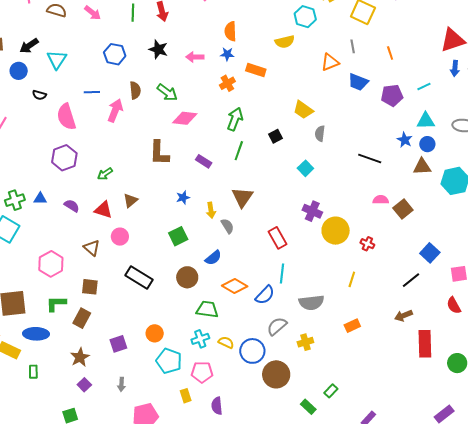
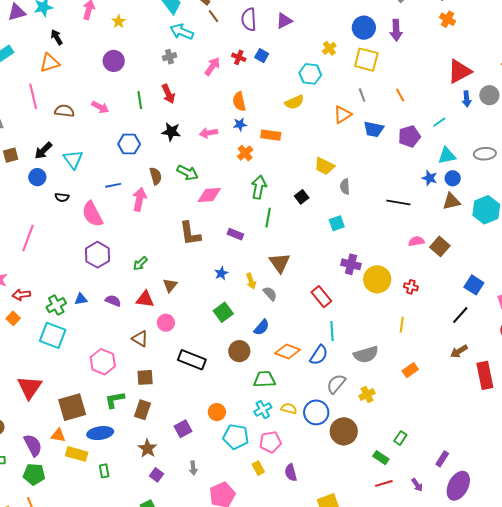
cyan square: (305, 168) -> (337, 223), turned 35

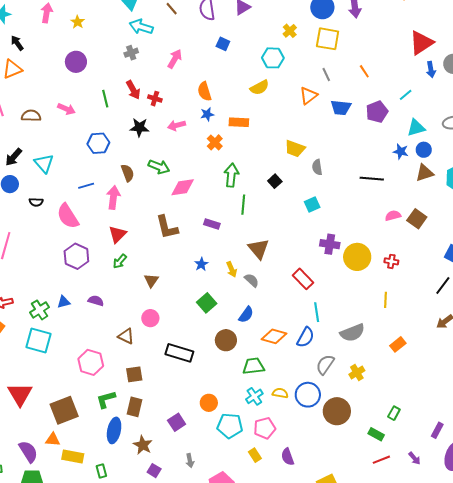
red cross: (239, 57) -> (155, 99), moved
red triangle: (145, 299) -> (117, 234), moved, turned -48
blue ellipse: (100, 433) -> (114, 430), moved, turned -65

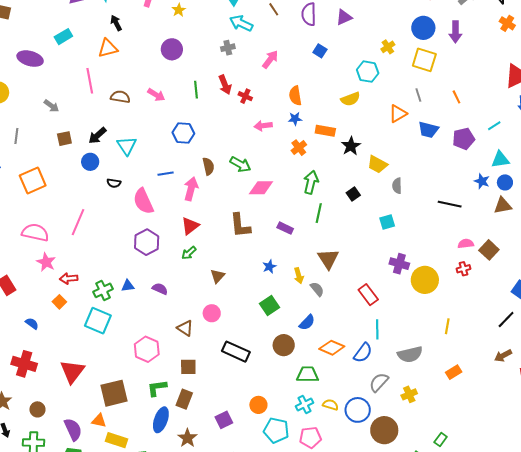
black star: (139, 127) -> (351, 146), moved, turned 30
red cross: (391, 261) -> (464, 269), moved, turned -32

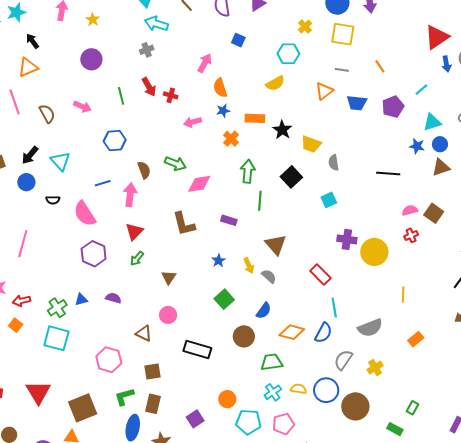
pink arrow: (270, 59) -> (205, 63), moved
gray line: (418, 95) -> (342, 70), turned -56
brown semicircle: (120, 97) -> (47, 114), turned 60
black square: (353, 194) -> (291, 177), size x1.5

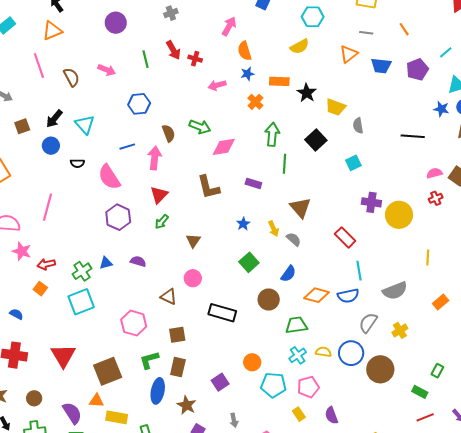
blue semicircle: (323, 333) -> (348, 296), turned 50
cyan square: (56, 338) -> (81, 302), turned -36

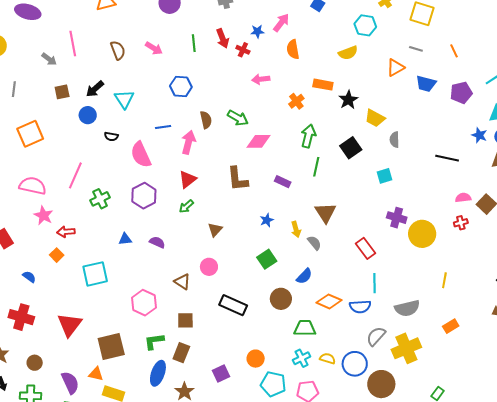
pink line: (39, 66) -> (73, 44), moved
blue star: (247, 74) -> (257, 31), moved
green cross: (82, 271) -> (100, 199), moved
yellow cross: (400, 330) -> (406, 348), size x1.8

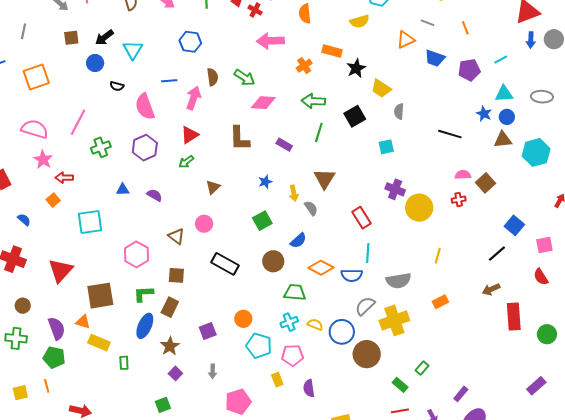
pink arrow: (261, 79) -> (270, 41), size x1.5
green arrow: (308, 136) -> (313, 101), turned -105

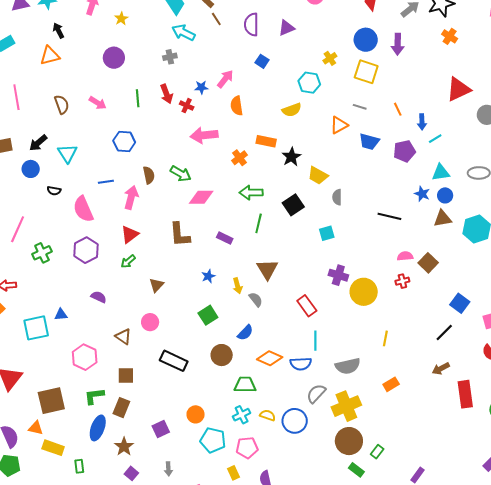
blue arrow: (531, 40) -> (422, 122), moved
blue triangle: (123, 190) -> (61, 315), moved
brown circle: (367, 354) -> (349, 441), moved

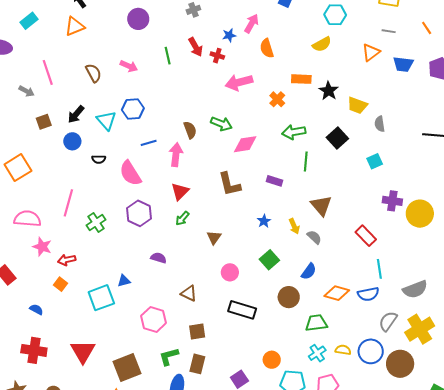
blue hexagon: (124, 142) -> (133, 109), moved
pink circle: (150, 322) -> (230, 272), moved
brown circle: (349, 441) -> (400, 364), moved

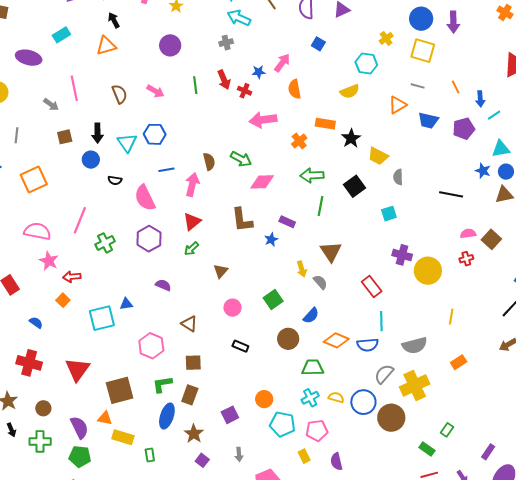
black arrow: (76, 114) -> (98, 133), turned -48
blue star: (264, 221) -> (271, 240), moved
black rectangle: (242, 310) -> (240, 346), size x0.6

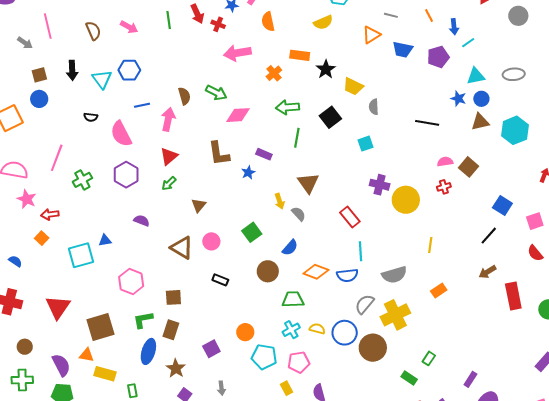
blue circle: (91, 160) -> (39, 99), moved
brown triangle: (189, 324) -> (182, 248), moved, size x1.4

